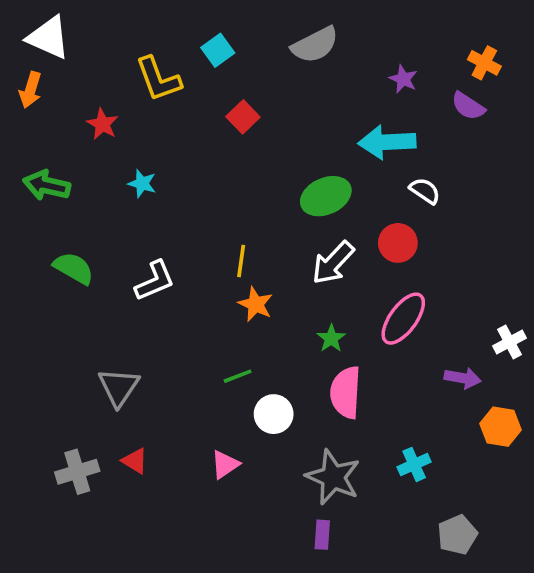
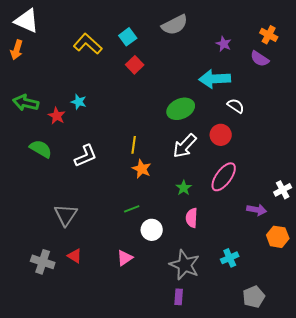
cyan square: (218, 50) -> (128, 37), moved
yellow L-shape: (158, 79) -> (88, 44), turned 152
red star: (102, 124) -> (57, 116), moved
pink semicircle: (346, 392) -> (192, 218), size x0.7
gray cross: (77, 472) -> (43, 262), turned 35

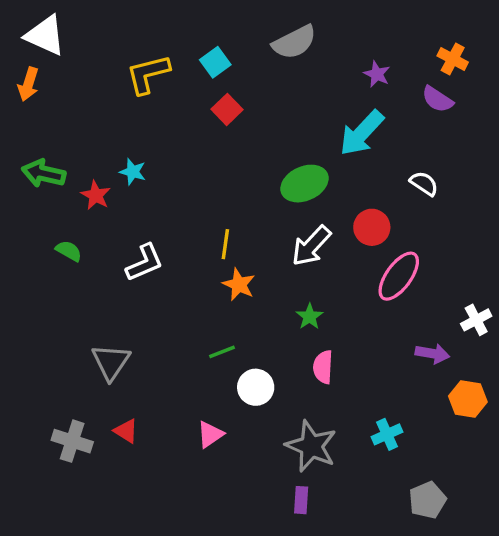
yellow L-shape: (88, 44) -> (148, 74), turned -56
cyan arrow: (215, 79) -> (362, 133), turned -44
white semicircle: (236, 106) -> (424, 184), moved
green semicircle: (41, 149) -> (69, 251), size x0.7
pink ellipse: (224, 177) -> (399, 276), moved

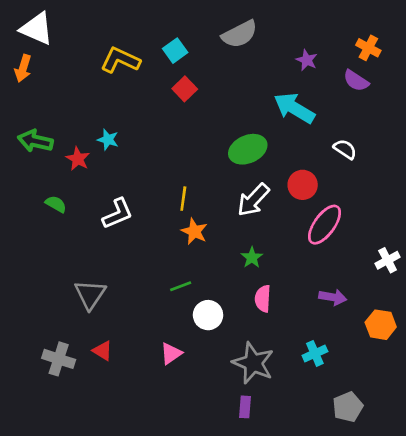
yellow L-shape: (148, 74) -> (120, 60), turned 39
cyan arrow: (362, 133) -> (294, 108), turned 78
purple arrow: (432, 354) -> (333, 297), moved

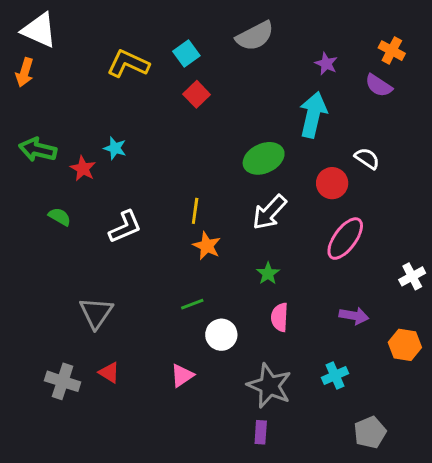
cyan arrow: (294, 108) -> (313, 115), turned 72
red circle: (303, 185) -> (332, 183), moved

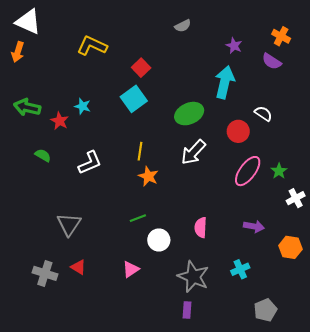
gray semicircle: (255, 36) -> (183, 26), size x0.6
cyan square: (186, 53) -> (134, 99), moved, size x1.4
green star: (268, 273) -> (279, 171), moved

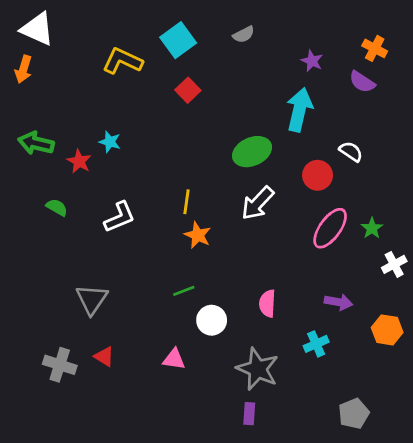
cyan square: (134, 99) -> (178, 40), moved
pink triangle: (131, 269) -> (174, 359), turned 42
cyan cross: (240, 269) -> (316, 344), moved

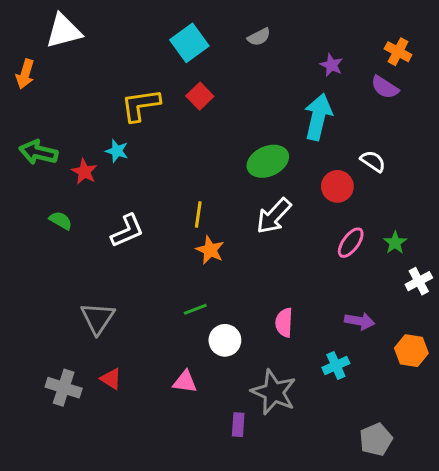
white triangle: (37, 29) -> (64, 31), moved, turned -39
yellow L-shape: (122, 61) -> (141, 105), moved, turned -33
pink ellipse: (330, 228) -> (351, 243), size x0.7
purple rectangle: (249, 414) -> (238, 425), moved

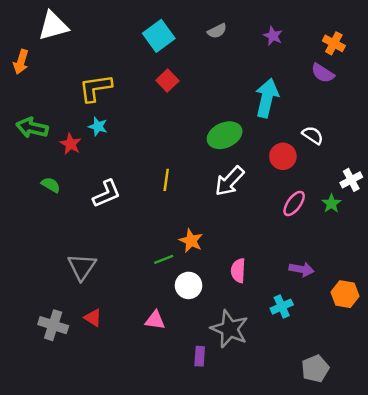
purple star: (331, 65) -> (273, 36), moved
yellow L-shape: (141, 105) -> (95, 88), moved
orange star: (210, 250) -> (191, 241), moved
white cross: (419, 281) -> (351, 180), moved

